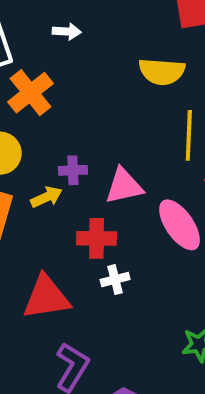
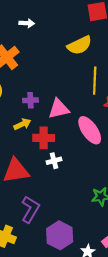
yellow semicircle: (162, 72) -> (80, 45), turned -30
yellow arrow: (46, 197) -> (22, 124), moved

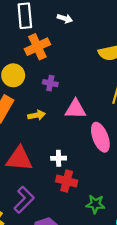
purple cross: (30, 100) -> (50, 83), moved
red cross: (44, 138) -> (67, 181), moved

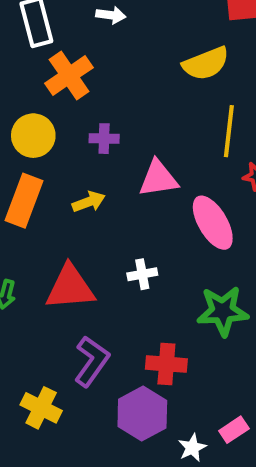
red cross: (67, 181) -> (166, 364), moved
green star: (95, 204) -> (223, 311), moved, size x1.4

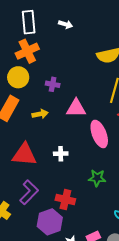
orange cross: (69, 75) -> (27, 51), moved
green star: (223, 311) -> (97, 178), size x0.7

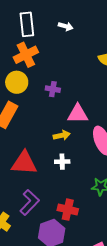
yellow arrow: (40, 114) -> (62, 135), moved

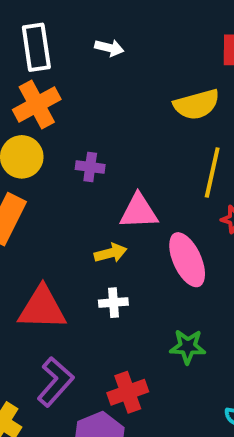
red cross: (68, 210) -> (128, 392), turned -30

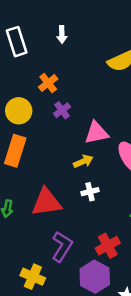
white arrow: (109, 48) -> (62, 35), turned 84
orange cross: (37, 105) -> (48, 83), moved, size x0.7
purple cross: (90, 167) -> (62, 110), turned -35

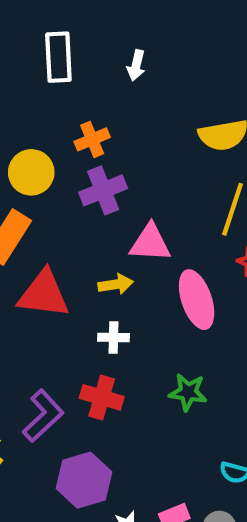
purple cross: (62, 110) -> (103, 190), size x1.5
red triangle: (46, 202) -> (44, 294), moved
red cross: (108, 246) -> (102, 397), moved, turned 30

